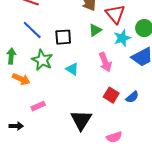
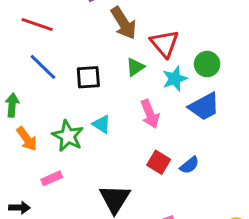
green star: (42, 60) -> (68, 136), moved
orange arrow: (21, 79) -> (27, 139), turned 30

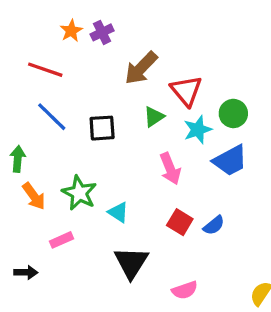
brown arrow: (124, 23) -> (141, 68), turned 76
cyan triangle: (102, 124) -> (118, 212), moved

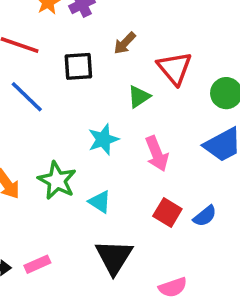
brown arrow: (141, 68) -> (125, 43), size x0.6
black square: (102, 128) -> (78, 66), moved
cyan star: (198, 130) -> (103, 139), moved
pink rectangle: (61, 240) -> (37, 264), moved

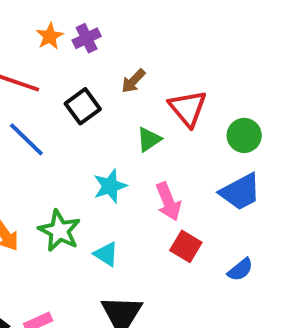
black square: (78, 66) -> (83, 106), turned -32
red square: (167, 212) -> (186, 246), moved
blue semicircle: (205, 216) -> (240, 270), moved

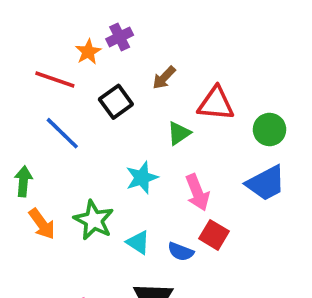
orange star: (50, 36) -> (88, 52), moved
red triangle: (188, 108) -> (216, 104), turned -45
blue semicircle: (240, 270) -> (181, 252), moved, turned 60

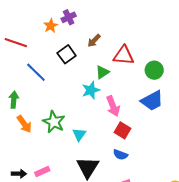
red line: (55, 80) -> (16, 43), moved
cyan star: (142, 178) -> (91, 90), moved
cyan triangle: (138, 242) -> (79, 135), turned 32
blue semicircle: (181, 252) -> (120, 155), moved

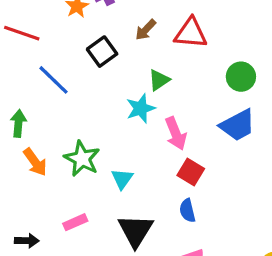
red triangle: (124, 55) -> (191, 33), moved
blue semicircle: (120, 155) -> (187, 210), turned 56
pink rectangle: (42, 172) -> (75, 222), moved

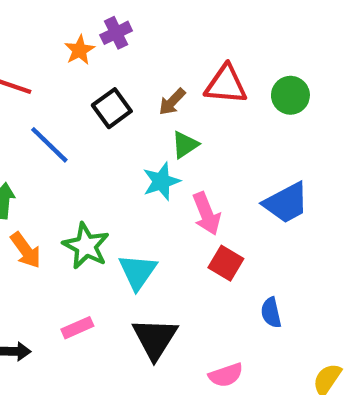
brown arrow: (146, 30) -> (172, 102), moved
green circle: (241, 77) -> (290, 95), moved
cyan triangle: (122, 179) -> (138, 272), size x1.4
blue semicircle: (187, 210) -> (271, 313), moved

